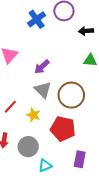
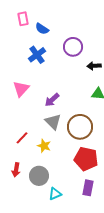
blue cross: (37, 19) -> (37, 55), moved
red pentagon: (63, 129) -> (86, 159), moved

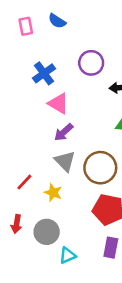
blue semicircle: (42, 29) -> (57, 21), moved
pink triangle: (21, 89) -> (58, 103), moved, turned -42

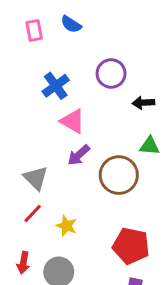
gray triangle: (65, 161) -> (36, 178), moved
brown circle: (100, 168) -> (119, 175), moved

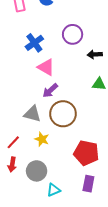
brown circle: (119, 175) -> (63, 114), moved
gray triangle: (36, 178) -> (32, 114), moved, turned -30
red line: (33, 214) -> (13, 142), moved

